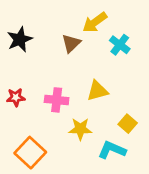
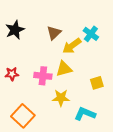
yellow arrow: (95, 22) -> (72, 46), moved
yellow triangle: (97, 91) -> (64, 69), moved
yellow square: (128, 124) -> (97, 83), moved, turned 32

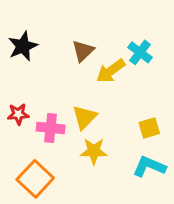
yellow triangle: (64, 69) -> (85, 117), moved, turned -30
pink cross: (43, 76) -> (51, 128), moved
cyan L-shape: (85, 114) -> (149, 167), moved

